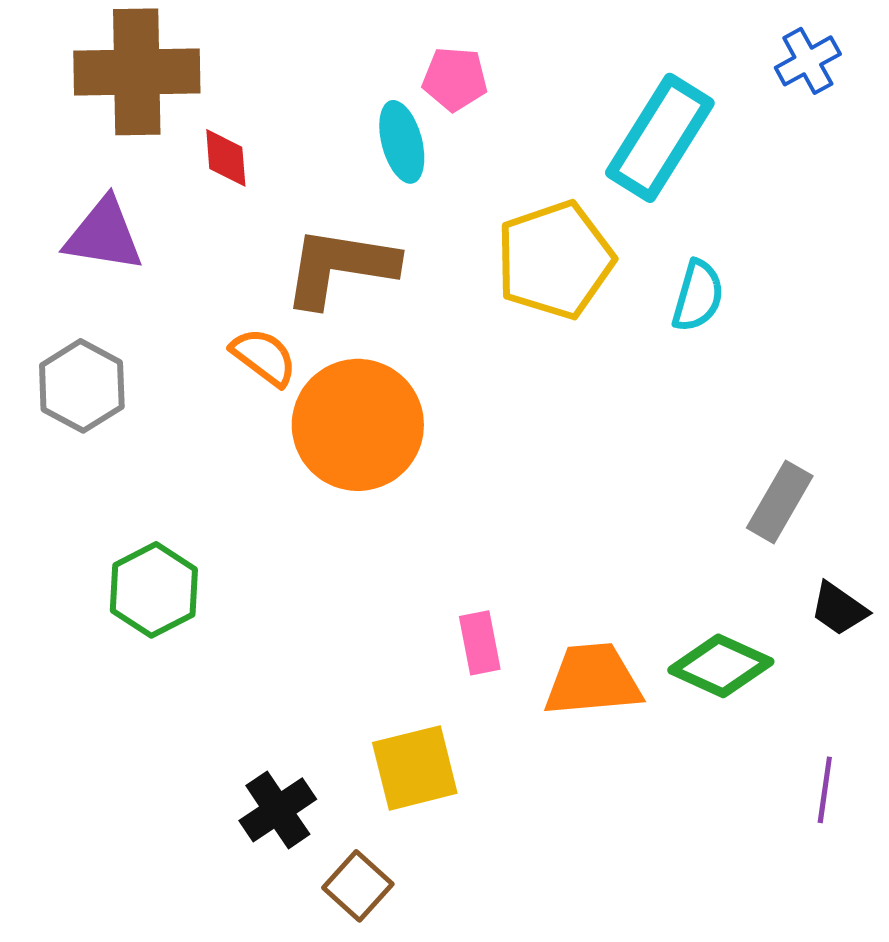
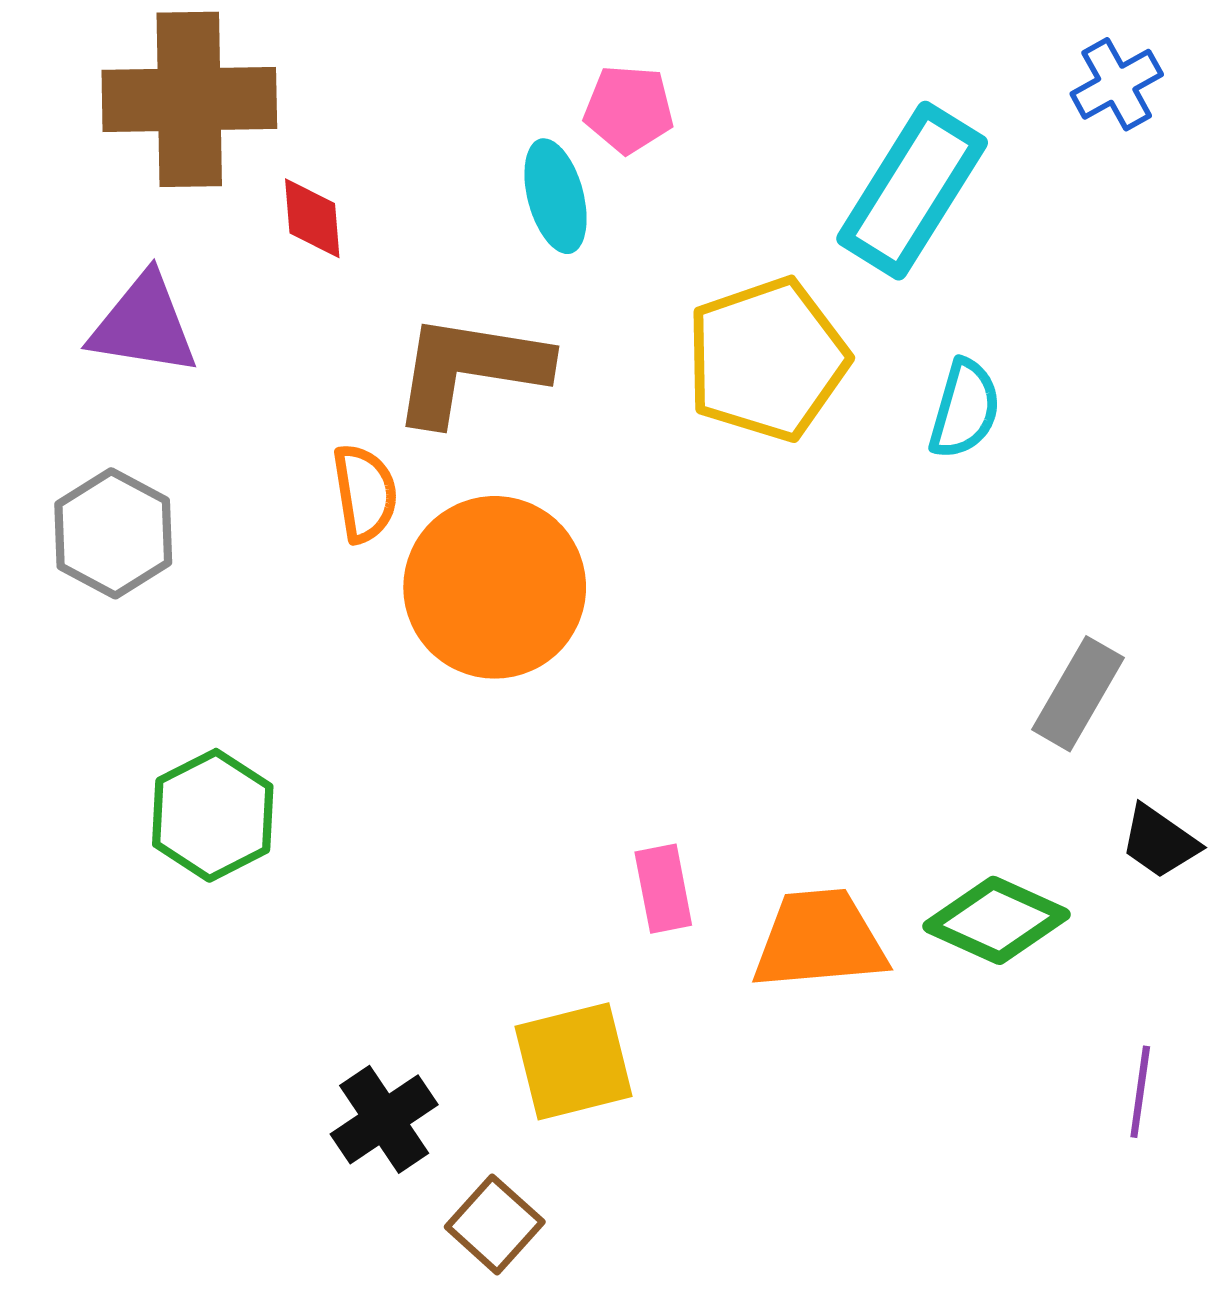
orange semicircle: (264, 357) -> (365, 493), turned 44

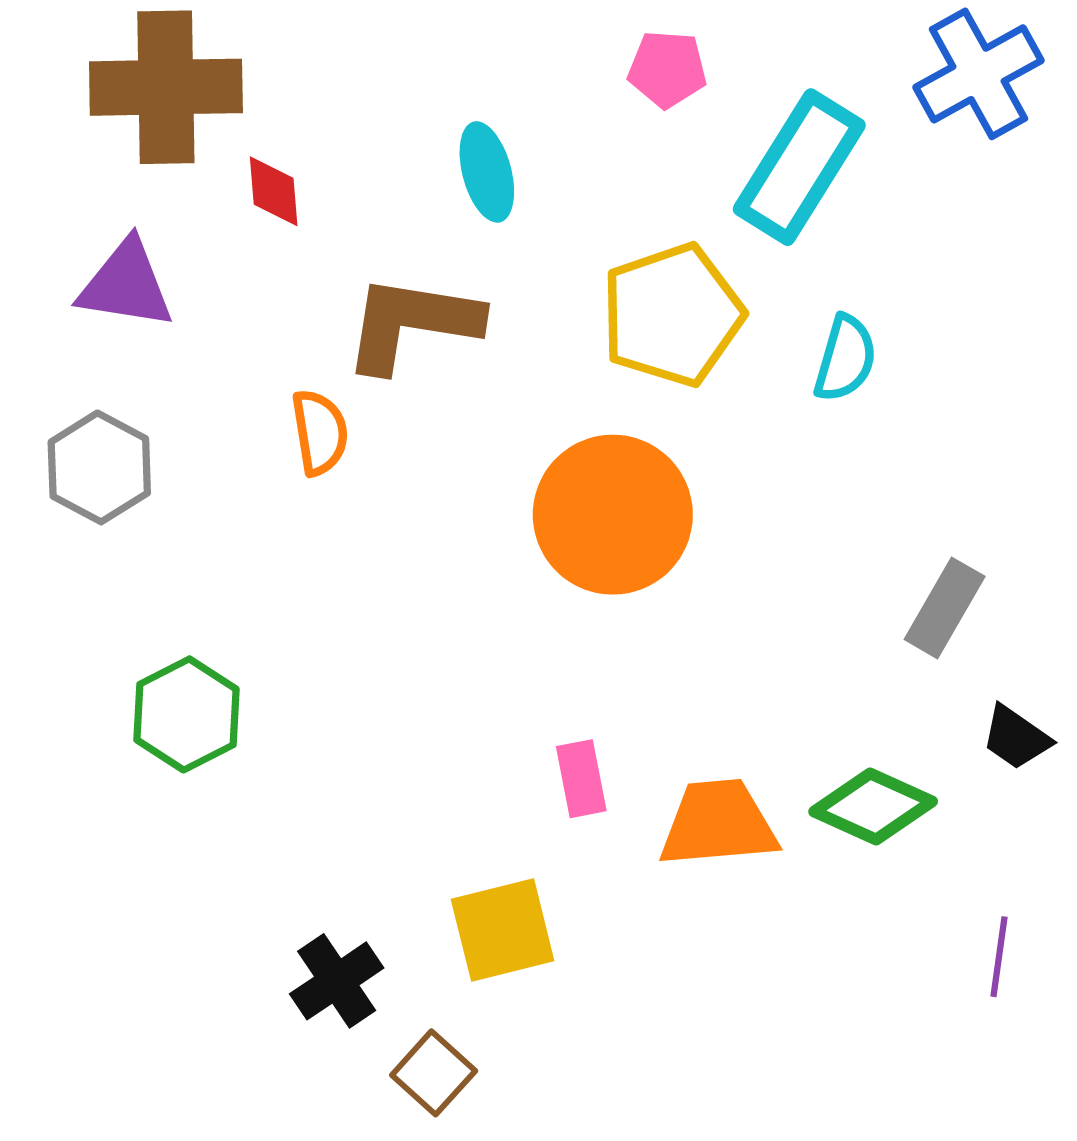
blue cross: (1117, 84) -> (978, 74), size x1.6
pink pentagon: (629, 109) -> (667, 69), moved
orange circle: (495, 587) -> (613, 515), moved

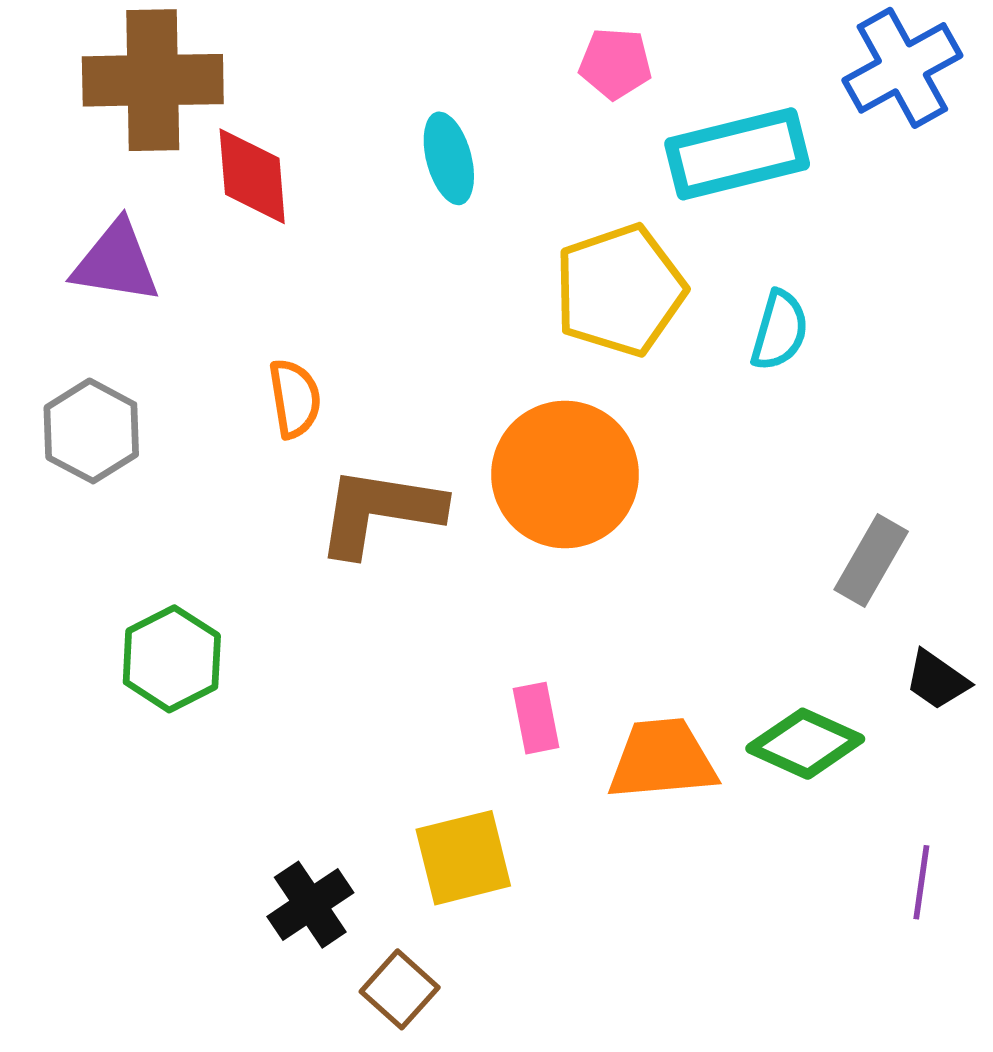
cyan rectangle: (799, 167) -> (737, 154), turned 44
red diamond: (274, 191) -> (252, 176), size x1.5
brown L-shape: (412, 323) -> (380, 511), moved

